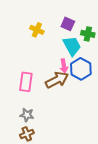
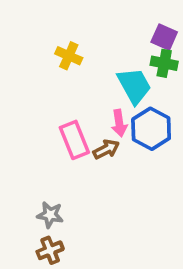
purple square: (68, 24) -> (164, 37), moved
brown arrow: (57, 80) -> (106, 149), size x0.6
pink rectangle: (26, 82) -> (74, 140), moved, turned -30

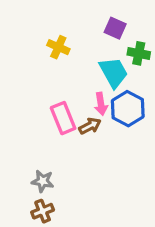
purple square: (164, 37) -> (115, 28), moved

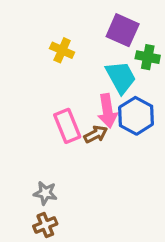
purple square: (115, 28) -> (123, 30), size x1.4
pink arrow: (101, 104) -> (107, 111), size x1.4

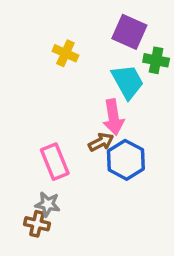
blue hexagon: (136, 116) -> (126, 160), moved
pink rectangle: (67, 126) -> (55, 162), moved
brown cross: (45, 225) -> (37, 224), moved, turned 35

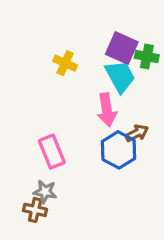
purple square: (129, 32) -> (122, 48), moved
yellow cross: (65, 53) -> (65, 63), moved
brown arrow: (101, 142) -> (137, 133), moved

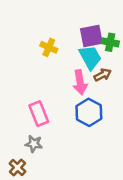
purple square: (122, 48) -> (91, 36), turned -35
brown arrow: (137, 133) -> (103, 75), moved
brown cross: (35, 210) -> (17, 168), moved, turned 30

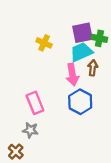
cyan trapezoid: (90, 57) -> (81, 52), turned -85
brown arrow: (103, 75) -> (93, 68), turned -56

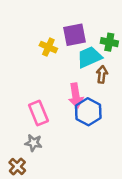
purple square: (82, 33) -> (74, 35), moved
pink arrow: (72, 75) -> (76, 96), moved

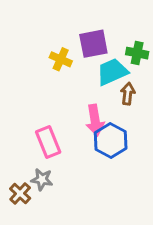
brown cross: (17, 166) -> (20, 194), moved

